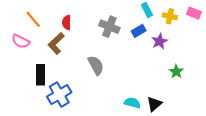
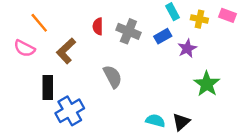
red semicircle: (67, 23) -> (98, 26), moved
green star: (176, 72) -> (207, 84), size x1.5

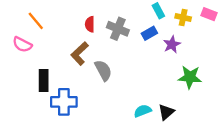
brown L-shape: (66, 51) -> (80, 54), moved
green star: (207, 84) -> (190, 77), turned -30
blue cross: (70, 111) -> (64, 102), turned 30
cyan semicircle: (155, 121) -> (143, 111), turned -36

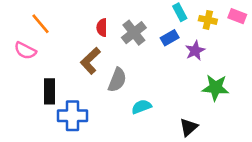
gray cross: (118, 29) -> (134, 33), turned 30
gray semicircle: (103, 70) -> (117, 80), turned 50
cyan semicircle: (143, 111) -> (141, 107), moved

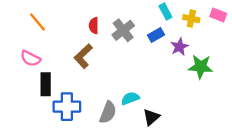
pink semicircle: (25, 51) -> (30, 58), moved
gray semicircle: (117, 80) -> (108, 112), moved
green star: (216, 88) -> (201, 67), moved
black triangle: (189, 127) -> (151, 117), moved

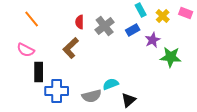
yellow cross: (191, 19) -> (163, 16), turned 32
gray semicircle: (108, 112) -> (92, 96), turned 54

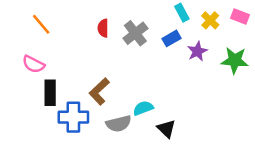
brown L-shape: (71, 48) -> (99, 91), moved
green star: (171, 57) -> (235, 60), moved
black triangle: (129, 100) -> (166, 129), turned -35

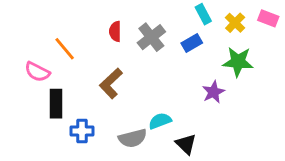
orange line: (41, 24) -> (65, 49), moved
purple star: (197, 51) -> (213, 92), moved
green star: (235, 60) -> (238, 62), moved
brown L-shape: (99, 91) -> (111, 83), moved
blue cross: (73, 117) -> (82, 131), size x0.7

